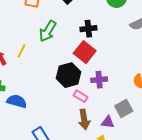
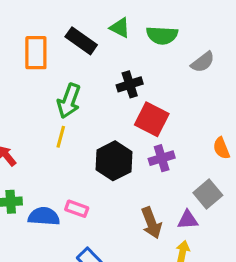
yellow line: (21, 51) -> (61, 137), moved
red square: (85, 52) -> (152, 119), moved
pink rectangle: (81, 96) -> (77, 209), moved

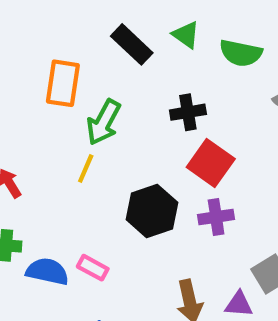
orange rectangle: (36, 53) -> (63, 83), moved

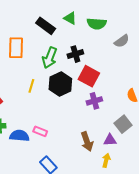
green arrow: (104, 122) -> (50, 58), moved
black hexagon: (152, 211) -> (60, 84), moved

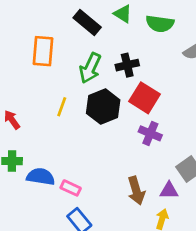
purple cross: (94, 101) -> (150, 133), turned 35
pink rectangle: (40, 131) -> (71, 188), moved

